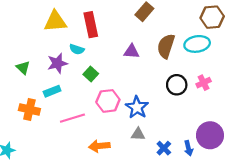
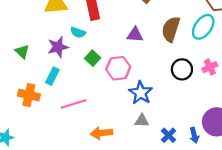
cyan ellipse: (197, 44) -> (203, 27), turned -45
cyan rectangle: (52, 91) -> (52, 76), turned -42
pink hexagon: (108, 101) -> (118, 68), moved

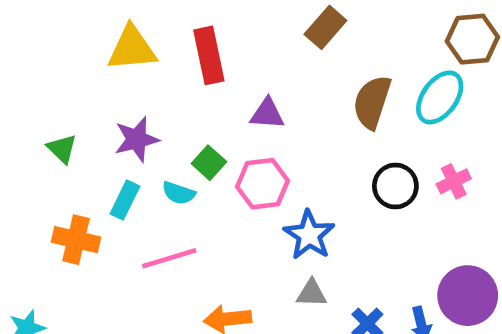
cyan semicircle: (78, 32) -> (179, 193), moved
purple triangle: (135, 35) -> (267, 114), moved

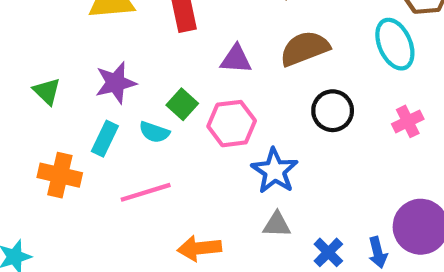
cyan ellipse: (440, 97) -> (395, 44), turned -60
brown semicircle: (372, 102) -> (305, 48), moved, turned 51
black circle: (395, 186) -> (333, 111), moved

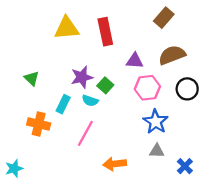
purple star: (116, 83) -> (82, 77), moved
pink hexagon: (232, 124) -> (147, 88), moved
pink line: (146, 192) -> (85, 133), turned -44

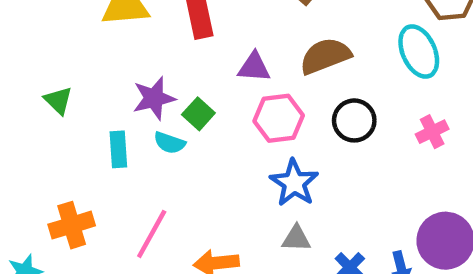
cyan rectangle: (63, 104) -> (118, 149), turned -30
orange cross: (39, 124) -> (72, 225), moved, turned -30
pink line: (85, 133) -> (152, 234), moved

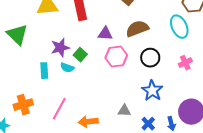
green triangle: (58, 100) -> (17, 35), moved, size x1.6
blue star: (294, 183) -> (152, 91), moved

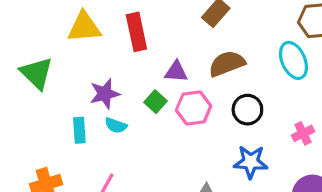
green square: (80, 55) -> (155, 102), moved
pink cross: (185, 63) -> (303, 133), moved
blue star: (152, 91) -> (251, 162), turned -30

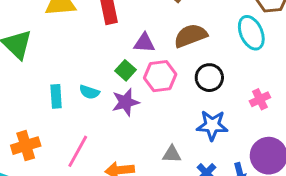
purple star: (105, 94) -> (125, 102), moved

